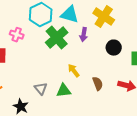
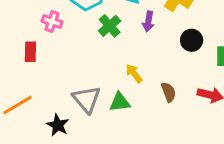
green cross: (57, 38) -> (110, 26), size x0.7
gray triangle: (41, 89) -> (87, 99), size x1.5

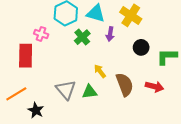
red rectangle: (30, 52) -> (26, 56), size x1.6
brown semicircle: (169, 92) -> (125, 85), size x1.6
black star: (58, 125) -> (36, 110), moved

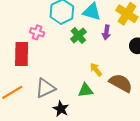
brown semicircle: (125, 85) -> (121, 83), turned -40
gray triangle: (66, 90) -> (45, 88), moved, turned 45
black star: (36, 110) -> (61, 109), moved

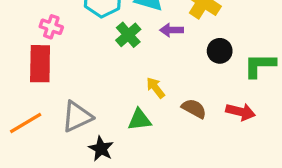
pink cross: (37, 32) -> (51, 27), moved
purple arrow: (106, 32) -> (172, 30), turned 80
brown semicircle: (121, 83) -> (194, 109), size x0.7

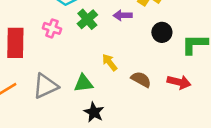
pink cross: (51, 27) -> (52, 28), moved
green triangle: (139, 120) -> (83, 83), moved
black star: (101, 149) -> (94, 112), moved

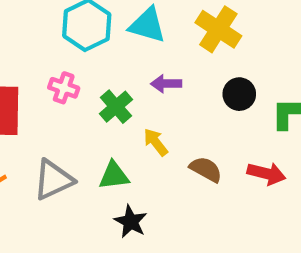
purple arrow: (123, 15) -> (166, 84), moved
green cross: (87, 19) -> (116, 107), moved

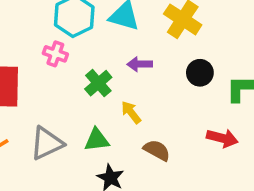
pink cross: (64, 88) -> (55, 54), moved
brown semicircle: (206, 169) -> (157, 150), moved

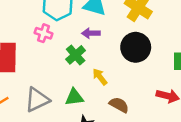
purple arrow: (140, 64) -> (91, 33), moved
black circle: (200, 73) -> (136, 47), moved, size x1.5

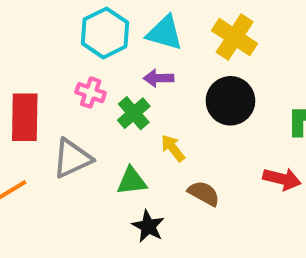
pink cross: (44, 33) -> (91, 93), moved
gray triangle: (37, 100) -> (72, 158), moved

